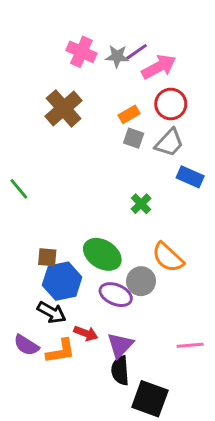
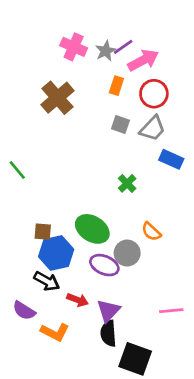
gray star: (117, 56) -> (106, 51), turned -30
orange rectangle: (129, 114) -> (116, 86), moved, turned -42
orange semicircle: (168, 257) -> (151, 232), size x0.7
orange L-shape: (61, 351) -> (55, 332), moved, turned 36

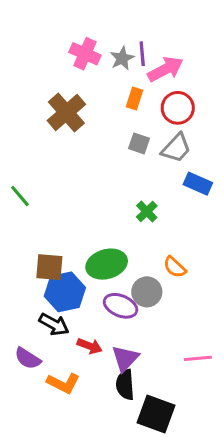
purple line: (123, 47) -> (142, 54), turned -60
green ellipse: (92, 229) -> (107, 264), turned -48
brown square: (43, 232) -> (49, 267), size x1.4

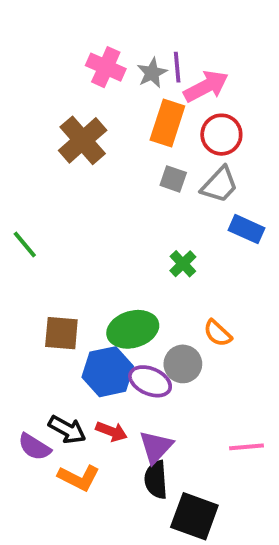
orange rectangle: (134, 99) -> (167, 123), size x1.6
blue hexagon: (65, 292) -> (108, 372), moved
black arrow: (54, 324) -> (67, 430), moved

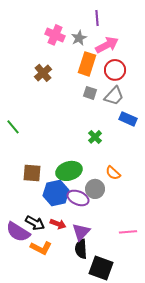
purple line: (177, 67) -> (97, 18), moved
brown cross: (83, 140) -> (43, 73), size x0.7
purple semicircle: (34, 447) -> (18, 232), size x1.4

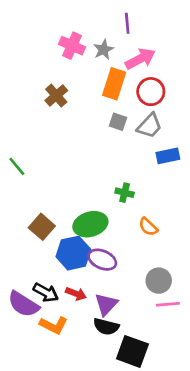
blue rectangle: (128, 119) -> (168, 156), turned -36
green cross: (95, 137) -> (125, 193), moved, turned -32
brown square: (32, 173) -> (42, 227), turned 36
gray circle: (95, 189) -> (159, 281), moved
black semicircle: (81, 249) -> (106, 327), turned -72

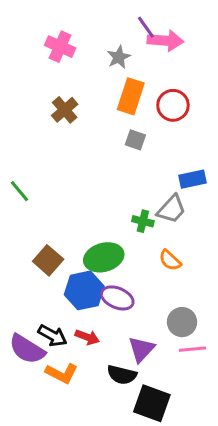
purple line: (127, 23) -> (146, 27), turned -30
pink cross: (72, 46) -> (60, 47), moved
pink arrow: (140, 59) -> (165, 41), moved, turned 32
gray trapezoid: (149, 126) -> (171, 209), moved
purple triangle: (106, 304) -> (141, 349), moved

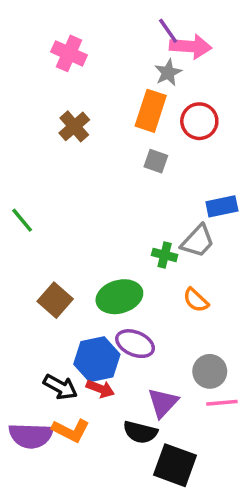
gray star: (119, 57) -> (168, 73), moved
blue hexagon: (84, 290) -> (97, 359), moved
purple semicircle: (27, 349) -> (31, 436), moved, turned -30

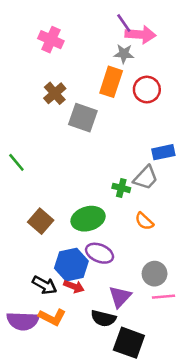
gray star: (168, 73) -> (124, 54), turned 30
gray square: (156, 161) -> (83, 118), moved, size x1.6

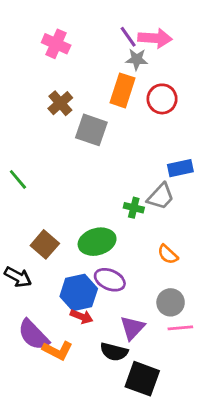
purple line: (124, 23) -> (128, 37), moved
orange semicircle: (144, 221) -> (168, 254), moved
black arrow: (45, 285) -> (18, 277), moved
purple semicircle: (23, 321) -> (33, 335), moved, turned 44

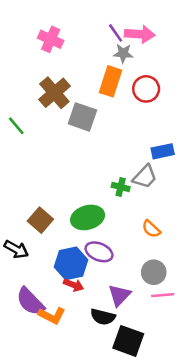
brown cross: (60, 103) -> (54, 93), size x1.4
green line: (18, 179) -> (16, 126), moved

